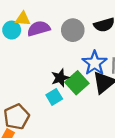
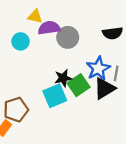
cyan circle: (12, 30) -> (21, 41), moved
gray circle: (73, 30) -> (68, 37), moved
cyan square: (54, 97) -> (55, 96), size x1.5

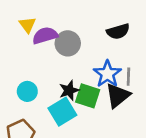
yellow triangle: (35, 16) -> (27, 25), turned 49
cyan circle: (21, 41) -> (27, 91), moved
green square: (79, 85) -> (88, 96), turned -30

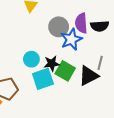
purple semicircle: (45, 36) -> (81, 23), moved, turned -90
blue star: (107, 74) -> (71, 39), moved
cyan circle: (27, 91) -> (31, 59), moved

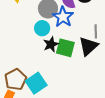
cyan circle: (31, 59) -> (42, 28), moved
cyan square: (43, 79) -> (36, 83), moved

